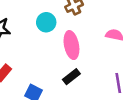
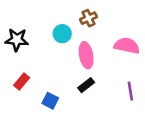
pink semicircle: (114, 35) -> (127, 46), size x1.5

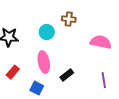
brown cross: (89, 18) -> (69, 19), turned 32
pink ellipse: (86, 55) -> (44, 62), moved

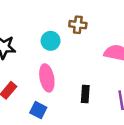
black rectangle: (67, 75) -> (85, 94), moved, turned -48

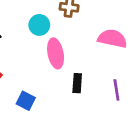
pink ellipse: (47, 78) -> (56, 53), moved

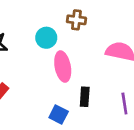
blue square: (26, 101) -> (59, 115), moved

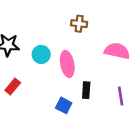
cyan circle: (46, 38) -> (41, 54), moved

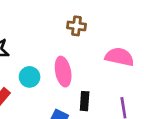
cyan circle: (41, 54) -> (30, 77), moved

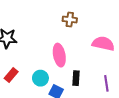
cyan circle: (30, 77) -> (40, 78), moved

